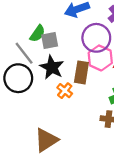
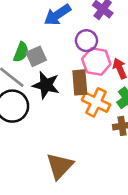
purple circle: (96, 38) -> (86, 41), size x0.7
orange cross: (65, 91) -> (96, 102), moved, size x1.5

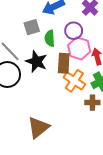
green semicircle: (21, 52) -> (50, 38), moved, turned 147
gray square: (36, 56) -> (32, 27), moved

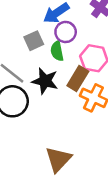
purple circle: (74, 31) -> (66, 32), moved
brown rectangle: (64, 63) -> (78, 79), turned 36

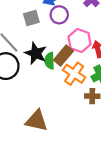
green semicircle: (57, 51) -> (50, 61), moved
brown triangle: (58, 159) -> (37, 121), turned 50

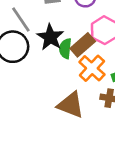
brown triangle: (37, 121) -> (71, 105), moved

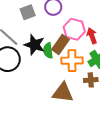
orange cross: (92, 68) -> (72, 61), turned -30

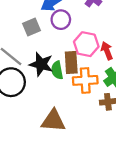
brown rectangle: (61, 44) -> (71, 62), turned -36
brown triangle: (63, 92) -> (53, 121), moved

